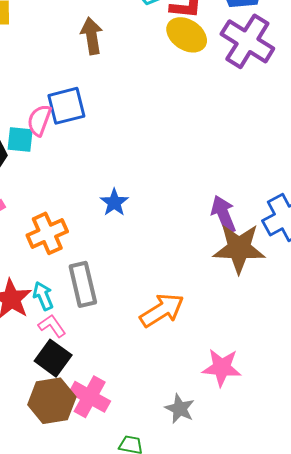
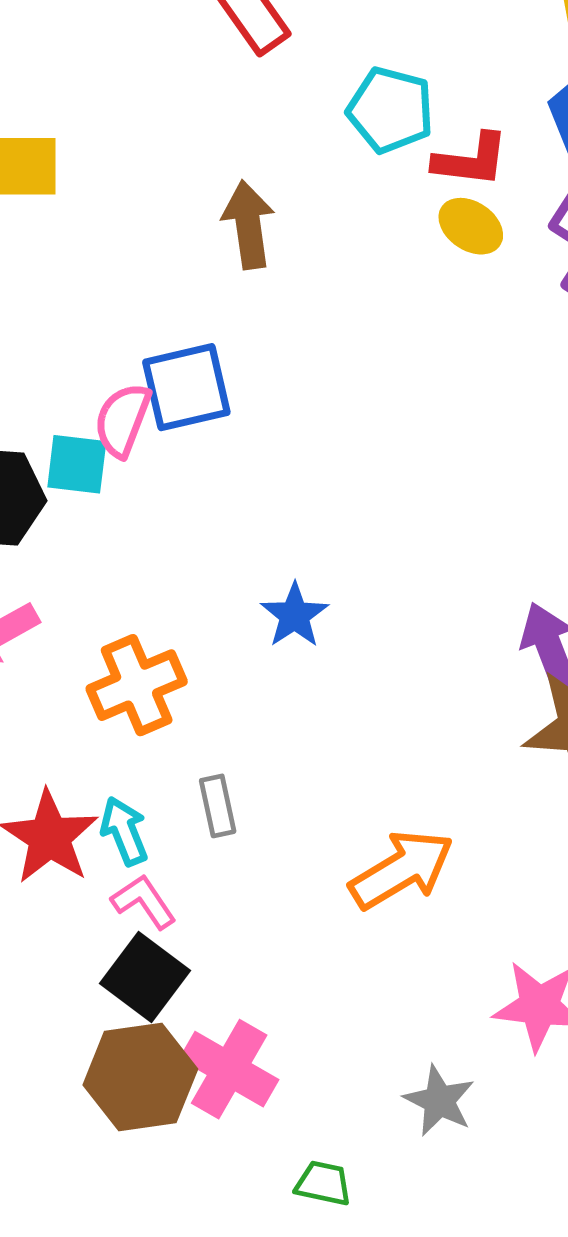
yellow ellipse: (187, 35) -> (471, 226), size x0.7
gray rectangle: (83, 284) -> (218, 806), size x0.6

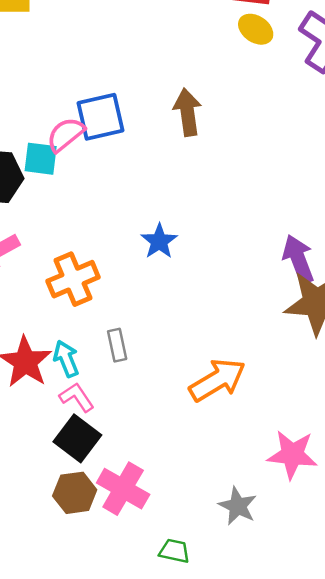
brown arrow: (248, 225) -> (187, 112), moved
pink semicircle: (122, 420) -> (66, 135), turned 30
brown hexagon: (140, 1077) -> (75, 493), size x0.7

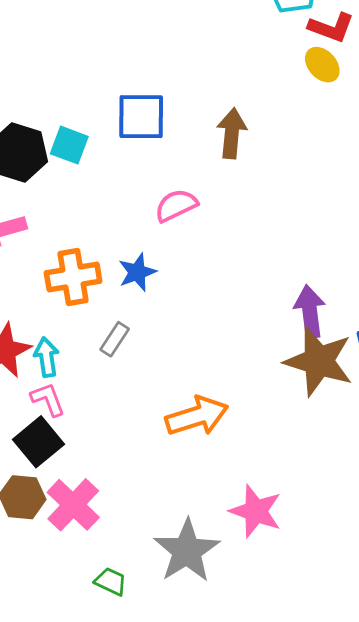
pink semicircle: (66, 135) -> (176, 205), moved
blue star: (159, 241) -> (137, 272), moved
gray rectangle: (117, 345) -> (115, 339), moved, turned 32
gray star: (238, 506) -> (187, 551), size x1.6

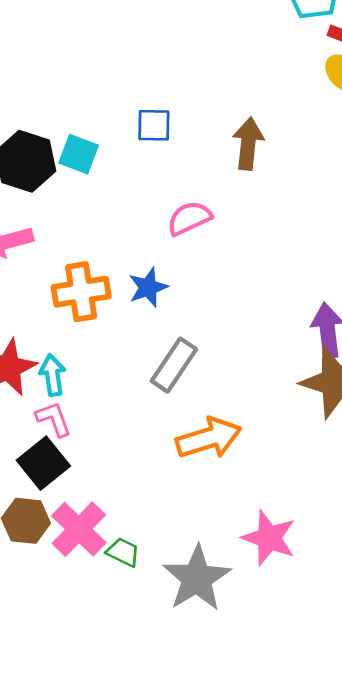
blue square: (141, 117) -> (154, 125), size x0.7
gray rectangle: (115, 339) -> (174, 365), moved, size x1.5
green trapezoid: (111, 582) -> (123, 552), moved

